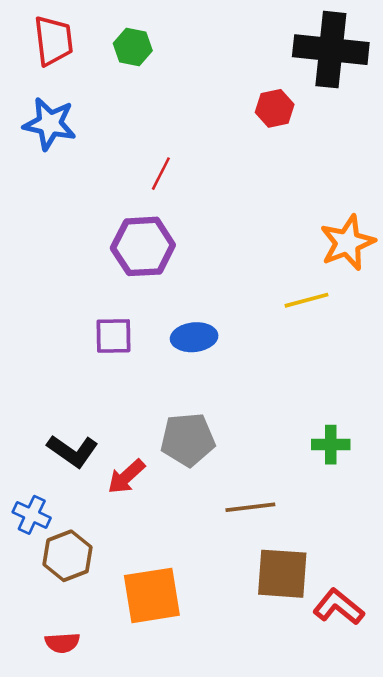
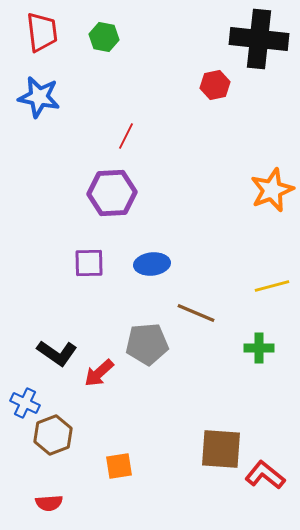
yellow line: (307, 300) -> (272, 286), moved
brown line: (250, 507) -> (196, 313), moved, turned 30
orange square: (152, 595) -> (119, 466), size x0.6

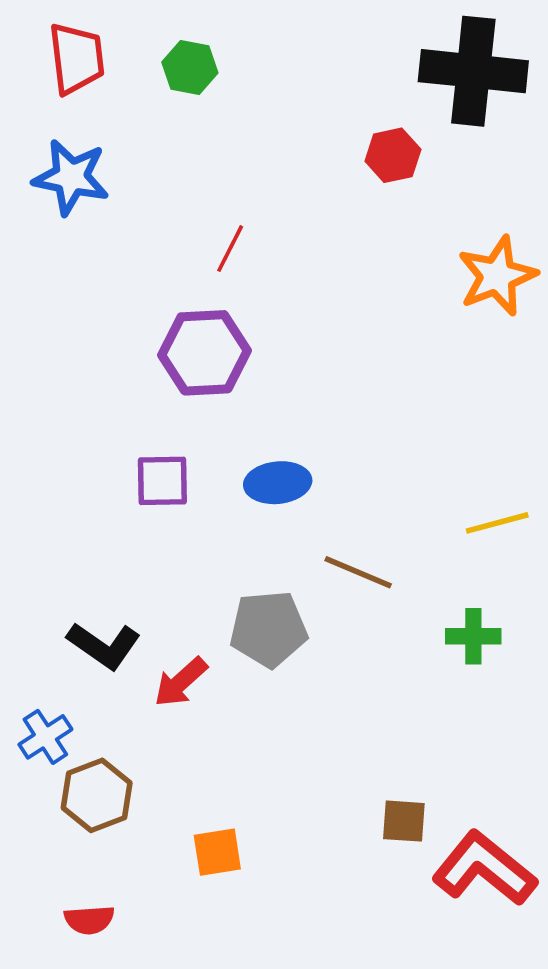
orange star: (272, 190) -> (497, 276), moved
blue cross: (25, 403) -> (45, 737), turned 32
brown square: (221, 449) -> (404, 821), size x0.6
red L-shape: (265, 475) -> (484, 869), size x1.4

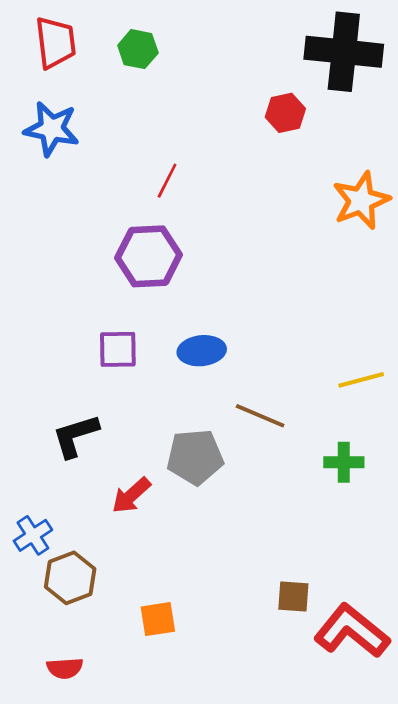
black L-shape: (104, 645) -> (75, 436), moved, turned 128

